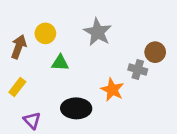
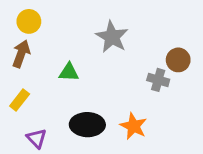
yellow circle: (45, 33) -> (29, 21), moved
orange star: (112, 90) -> (134, 126), moved

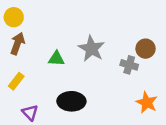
yellow circle: (29, 21) -> (14, 17), moved
gray star: (112, 37) -> (92, 49), moved
orange star: (134, 126) -> (147, 103), moved

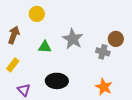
yellow circle: (14, 17) -> (37, 14), moved
orange star: (147, 103) -> (104, 87), moved

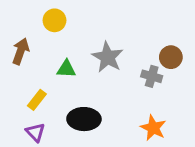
yellow rectangle: (13, 65) -> (37, 100), moved

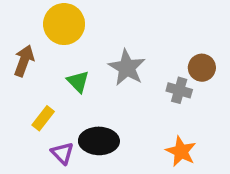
yellow circle: (54, 20) -> (64, 24), size x1.5
green triangle: (66, 69) -> (78, 82), turned 42
purple triangle: (35, 132) -> (62, 153), moved

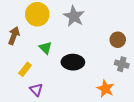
gray star: (127, 68) -> (74, 16), moved
gray cross: (179, 90) -> (122, 64), moved
black ellipse: (99, 141) -> (73, 62), moved

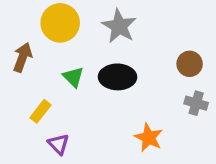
black ellipse: (73, 62) -> (118, 77), moved
orange star: (105, 89) -> (149, 138), moved

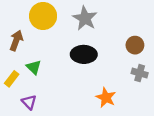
green triangle: (73, 77) -> (34, 67), moved
yellow rectangle: (41, 111) -> (12, 79), moved
purple triangle: (59, 144) -> (29, 102), moved

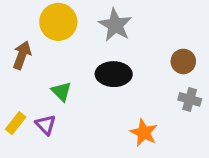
green triangle: (34, 67) -> (61, 92), moved
yellow rectangle: (12, 79) -> (16, 123), moved
purple triangle: (29, 102) -> (46, 125), moved

